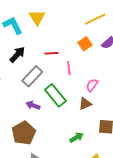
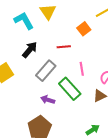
orange square: (85, 44) -> (84, 29), moved
pink line: (69, 68) -> (82, 69), moved

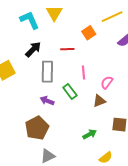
gray rectangle: (46, 71) -> (47, 72), turned -45
green rectangle: (70, 89) -> (70, 91), size x0.7

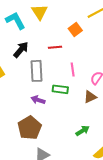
green rectangle: (70, 91) -> (60, 89), turned -42

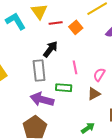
red line: (55, 47) -> (56, 23), moved
black arrow: (21, 50) -> (50, 49), moved
purple arrow: (38, 100) -> (42, 99), size x1.6

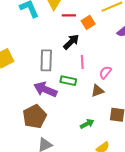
black arrow: (50, 49) -> (71, 42), moved

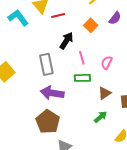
orange square: (88, 22) -> (91, 25), moved
green rectangle: (68, 81) -> (82, 78), moved
brown triangle: (97, 91) -> (105, 93), moved

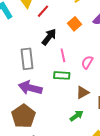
red line: (58, 15) -> (43, 11), turned -40

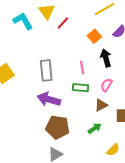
black arrow: (49, 37) -> (106, 58), moved, turned -54
pink semicircle: (87, 62) -> (107, 85), moved
brown pentagon: (23, 116) -> (58, 127), moved, turned -30

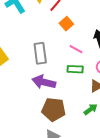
orange square: (94, 36) -> (66, 24), moved
pink line: (82, 68) -> (76, 49), turned -48

